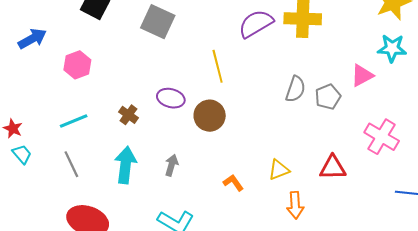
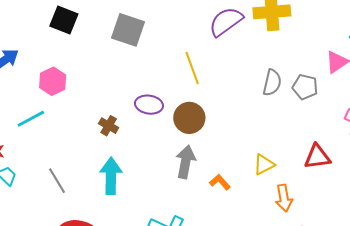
gray pentagon: (328, 97) -> (305, 87), turned -30
cyan line: (74, 121) -> (31, 119), moved
gray arrow: (171, 165) -> (186, 162), moved, size x1.5

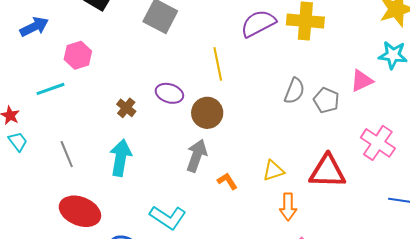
red triangle: (317, 157) -> (327, 171), size x1.4

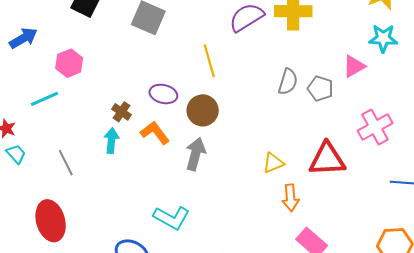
pink cross: (378, 143) -> (375, 127), turned 32
cyan arrow: (121, 158) -> (111, 141), moved, size x0.7
orange L-shape: (227, 181) -> (155, 133), moved, size x1.4
red ellipse: (80, 211) -> (51, 221), moved, turned 57

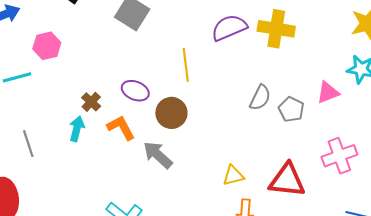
gray arrow: (195, 154) -> (158, 155), turned -72

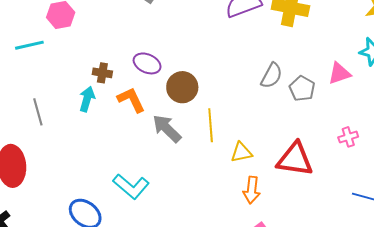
yellow line: (186, 65) -> (211, 125), moved
brown cross: (91, 102) -> (102, 73), turned -36
pink cross: (339, 156) -> (348, 137), size x0.6

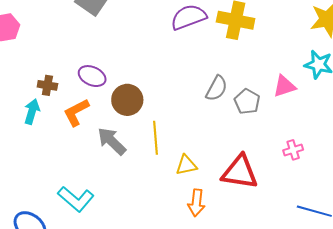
orange L-shape: (131, 100) -> (76, 112), turned -92

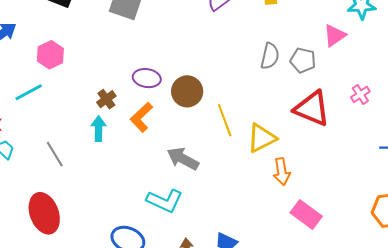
brown cross: (47, 85) -> (106, 99), turned -30
gray arrow: (112, 141) -> (183, 159), moved
yellow triangle: (186, 165) -> (262, 138), size x1.4
red triangle: (240, 172) -> (312, 109), moved, turned 30

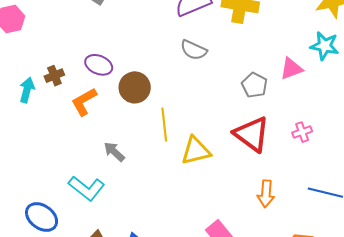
gray semicircle: (270, 56) -> (194, 50), moved, turned 88
cyan arrow: (99, 129) -> (27, 90), moved
gray arrow: (183, 159) -> (114, 152), size x0.7
orange arrow: (282, 172) -> (266, 194), moved

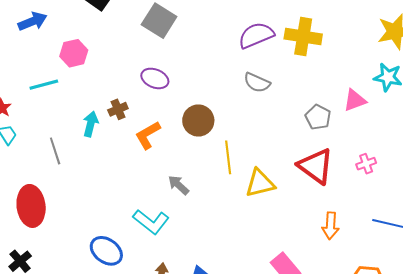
purple ellipse: (99, 65) -> (155, 78), moved

